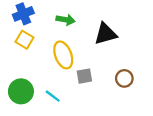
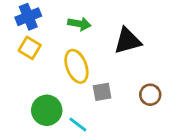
green circle: (21, 91) -> (47, 110), moved
cyan line: (53, 96) -> (78, 124), moved

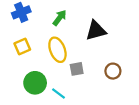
green arrow: (79, 24) -> (60, 18), turned -63
yellow square: (30, 48) -> (22, 47), moved, turned 35

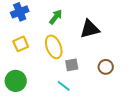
green circle: (35, 83) -> (16, 81), moved
cyan line: (59, 93) -> (64, 86), moved

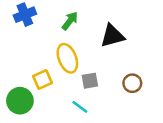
yellow square: (21, 44) -> (42, 79), moved

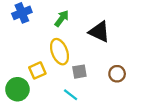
black triangle: (112, 36) -> (99, 32), turned 40

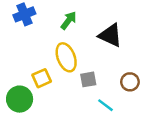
cyan line: (71, 95) -> (105, 105), moved

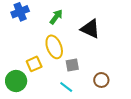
brown circle: (130, 82) -> (101, 80), moved
cyan line: (105, 105) -> (66, 87), moved

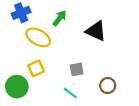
yellow ellipse: (54, 47) -> (38, 37), moved, turned -40

